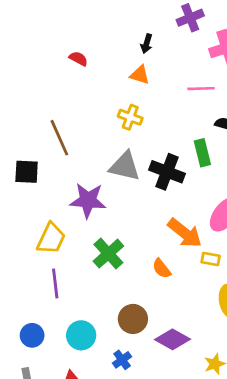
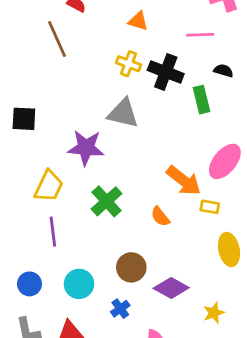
brown line: (59, 138) -> (57, 39), moved
black cross: (167, 172) -> (166, 72), moved

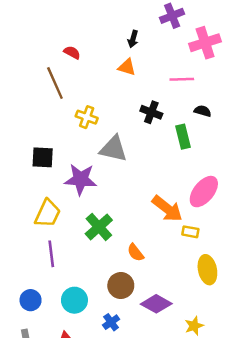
yellow cross: (129, 64) -> (87, 117), moved
black cross: (166, 72) -> (151, 112), size x0.7
black square: (24, 119) -> (43, 157), moved
orange semicircle: (160, 216) -> (135, 253), moved

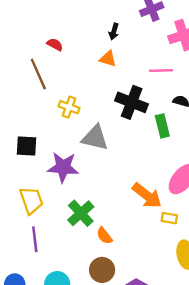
black cross: (151, 112) -> (132, 102), size x1.5
yellow trapezoid: (48, 214) -> (31, 200), turned -44
orange semicircle: (135, 253) -> (104, 236), moved

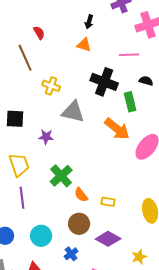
red semicircle: (55, 45) -> (39, 33), turned 32
purple star: (63, 167) -> (46, 137), size x0.6
orange arrow: (147, 196) -> (117, 129), moved
yellow rectangle: (169, 218) -> (108, 202), moved

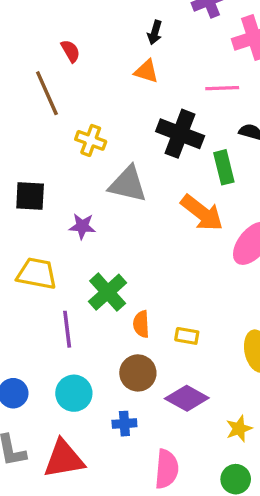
yellow trapezoid: (19, 165) -> (37, 274), turned -60
orange semicircle: (81, 195) -> (141, 324), turned 35
purple line: (22, 198) -> (67, 329), moved
blue cross: (71, 254) -> (124, 424), turned 32

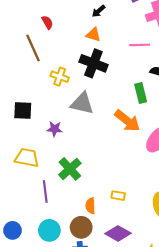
black arrow: (155, 33) -> (99, 11), turned 32
black cross: (180, 134) -> (93, 63), moved
orange semicircle: (141, 324) -> (90, 206), moved
brown circle: (138, 373) -> (81, 227), moved

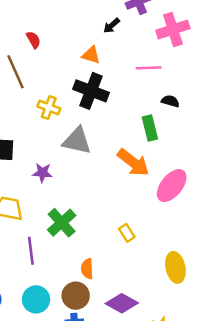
black arrow: (99, 11) -> (112, 26), moved
yellow rectangle: (118, 196) -> (127, 233), moved, turned 48

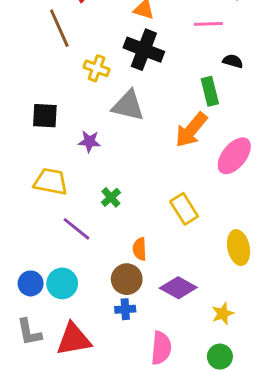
orange arrow: (133, 163) -> (191, 130), turned 92
green cross: (62, 223) -> (111, 197), size x0.6
yellow rectangle: (127, 233) -> (184, 209), size x1.5
purple line: (31, 251) -> (76, 229), turned -44
cyan circle: (36, 299) -> (62, 283), moved

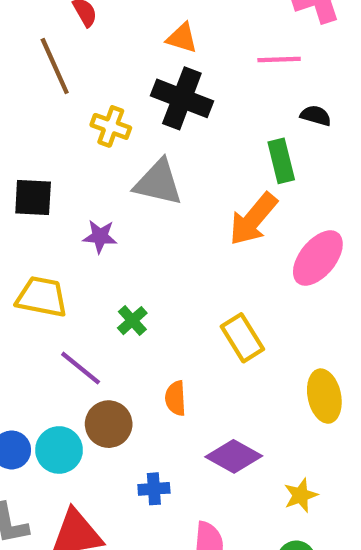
brown circle: (127, 279) -> (109, 424), moved

